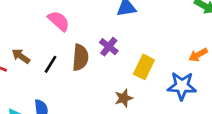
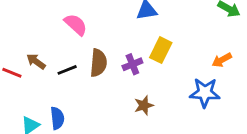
purple cross: (109, 47) -> (132, 64), moved, turned 30
black line: (51, 64) -> (67, 70), turned 36
yellow rectangle: (144, 67) -> (161, 50), moved

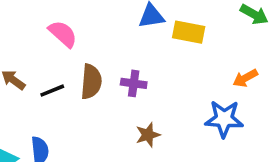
yellow rectangle: (161, 50) -> (189, 32), moved, turned 75
purple cross: (132, 64) -> (134, 83), turned 30

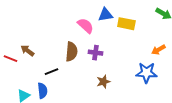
pink semicircle: (63, 34) -> (85, 26), moved
black line: (52, 91) -> (51, 72), moved

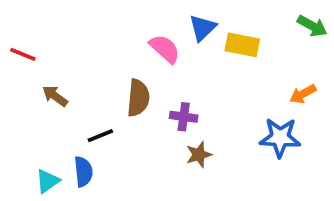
blue triangle: (105, 15) -> (203, 28), turned -35
purple cross: (95, 53) -> (184, 117), moved
red line: (10, 59) -> (23, 54), moved

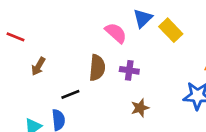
yellow rectangle: (242, 45) -> (171, 30), turned 35
brown arrow: (55, 96) -> (38, 66), turned -96
purple cross: (184, 117) -> (129, 70), moved

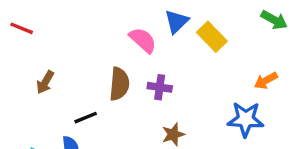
red line: (16, 37) -> (22, 28), moved

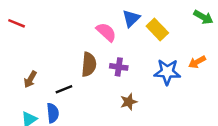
brown arrow: (45, 82) -> (30, 79), moved
blue star: (246, 119) -> (167, 72), moved

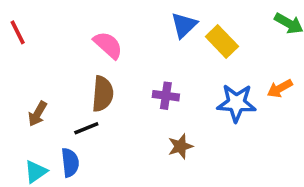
red line: (17, 23) -> (18, 32), turned 42
pink semicircle: (106, 32) -> (108, 45), moved
brown semicircle: (89, 64) -> (103, 94), moved

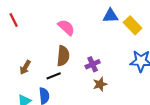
blue triangle: (184, 25) -> (110, 16), turned 42
purple cross: (166, 96) -> (93, 64), moved, turned -32
brown star: (180, 146) -> (100, 84), moved

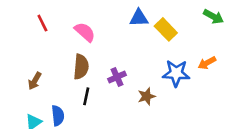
red line: (14, 20) -> (42, 23), moved
black line: (54, 76) -> (86, 96), moved, turned -56
brown star: (100, 84) -> (147, 96), moved

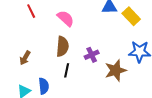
brown star: (147, 96) -> (116, 70), size x1.5

